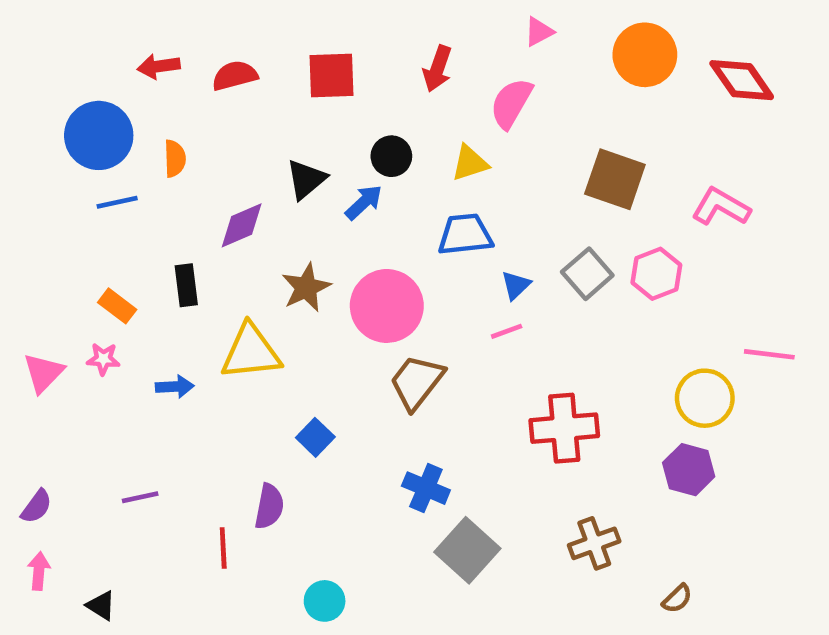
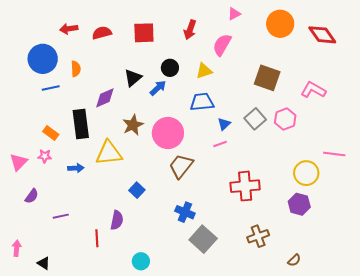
black rectangle: (186, 285) -> (81, 124), size x1.6
purple semicircle: (36, 506) -> (32, 196), moved

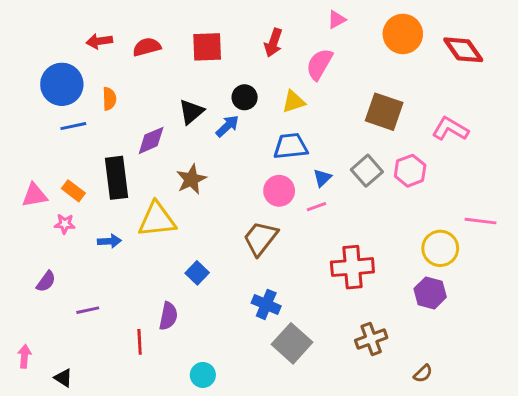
pink circle: (168, 133) -> (279, 191), moved, size x0.7
pink triangle: (19, 162) -> (35, 195), moved, turned 36

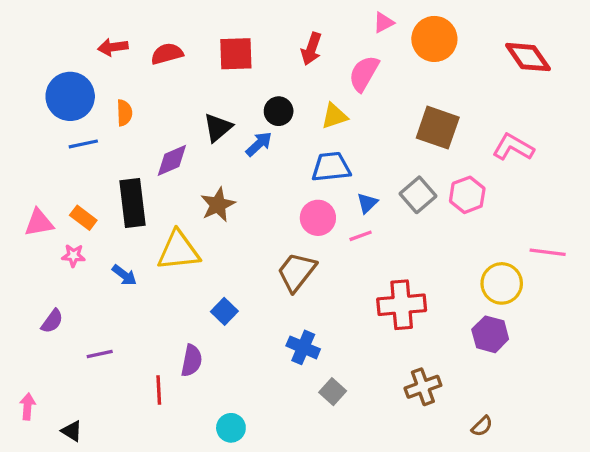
orange circle: (403, 34) -> (434, 39), moved
blue arrow: (109, 241) -> (124, 275), turned 40
gray square: (292, 343) -> (333, 392), size x0.6

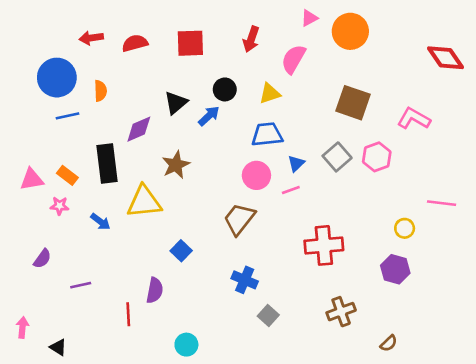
red diamond: (528, 57) -> (446, 58), moved
yellow circle: (502, 283) -> (405, 228), size x0.6

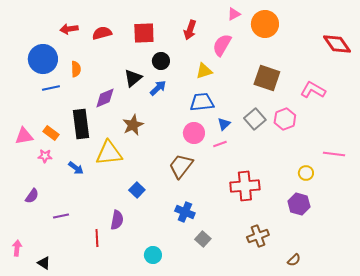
black circle: (225, 89) -> (161, 61), moved
cyan circle: (186, 345) -> (153, 255), moved

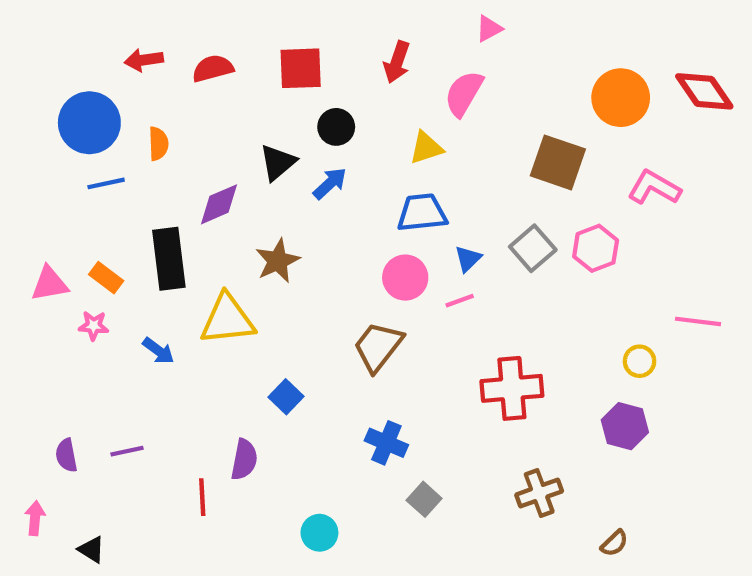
orange circle: (265, 24) -> (621, 98), moved
purple semicircle: (32, 196) -> (66, 455), moved, turned 133

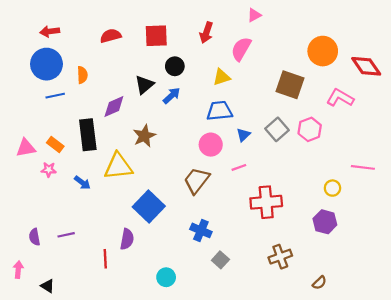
red arrow: (144, 60) -> (50, 31), moved
red diamond: (704, 91) -> (366, 66), moved
pink line: (460, 301) -> (239, 167), moved
blue square: (286, 397) -> (149, 207), size x1.8

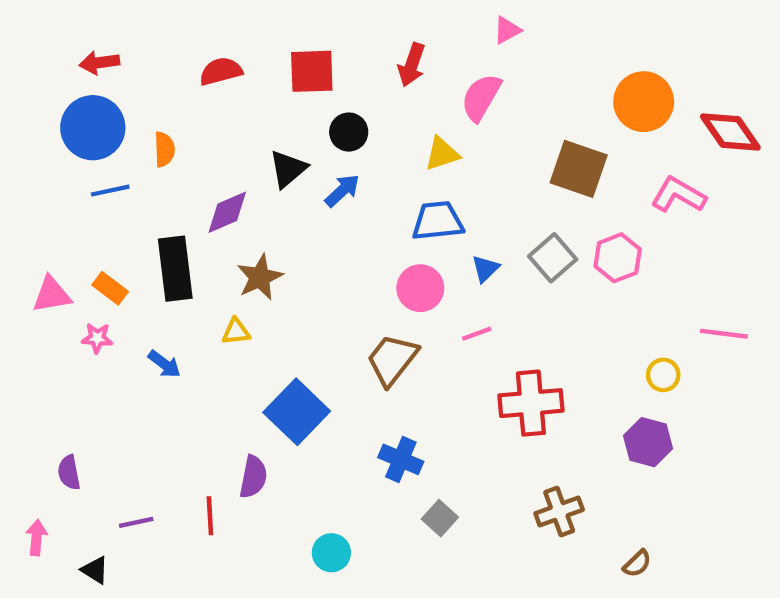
brown star: (144, 136) -> (260, 277), moved
yellow triangle: (118, 166) -> (236, 332), size x0.5
purple line: (66, 235) -> (136, 522), moved

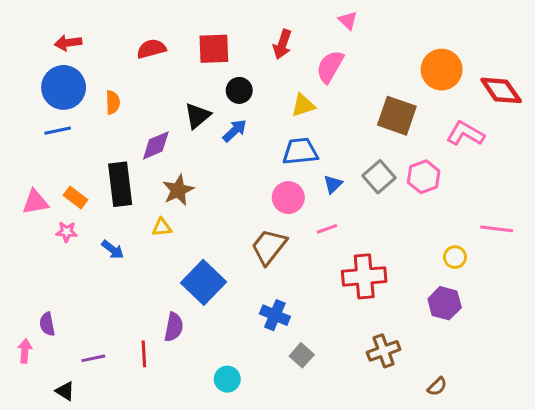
pink triangle: (507, 30) -> (348, 20), turned -48
blue line: (110, 191) -> (58, 131), moved
pink arrow: (36, 538) -> (25, 351), moved

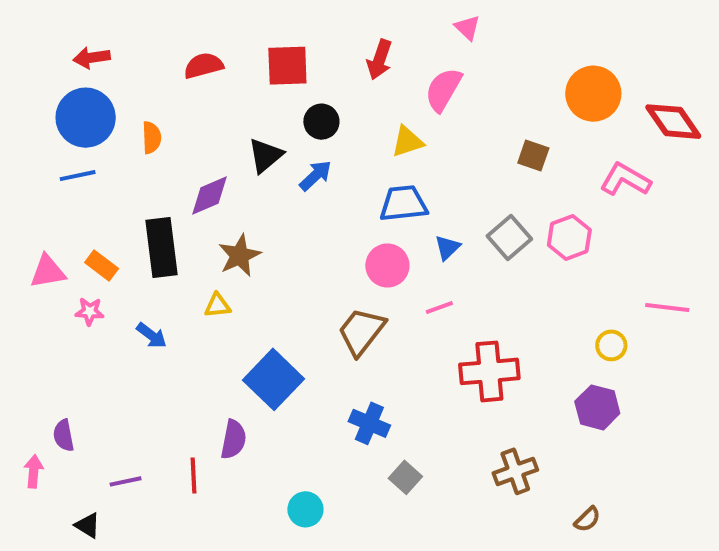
brown square: (397, 116) -> (533, 156), size x0.6

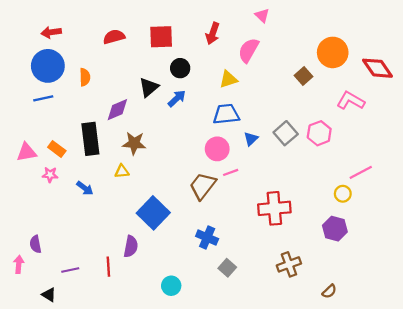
brown square: (533, 156) -> (304, 76), moved, turned 30
brown star: (240, 256) -> (134, 143), turned 30
pink line: (439, 307) -> (231, 172), moved
pink line: (667, 307) -> (361, 172), moved, turned -35

